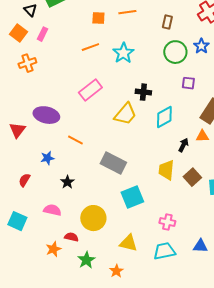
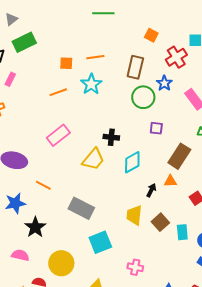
brown rectangle: (167, 22) -> (135, 67), size x1.6
blue star: (201, 46) -> (164, 83), moved
cyan star: (123, 53) -> (91, 84), moved
blue star: (47, 158) -> (15, 203), size x1.5
black star: (67, 182) -> (35, 227), size x1.5

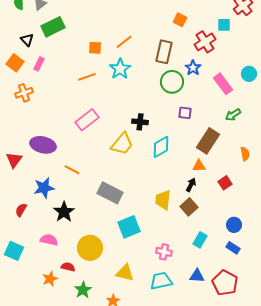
orange line: (95, 57) -> (124, 42), turned -30
black arrow: (151, 190) -> (191, 185), moved
cyan rectangle: (182, 232) -> (200, 240), moved, turned 35

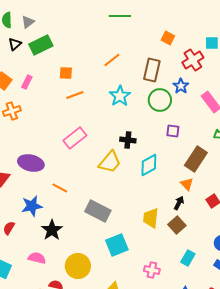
black triangle: (27, 40) -> (15, 44), moved, turned 32
orange square: (95, 48) -> (66, 73), moved
cyan star: (120, 69) -> (120, 96), moved
orange triangle: (199, 166) -> (187, 184), turned 48

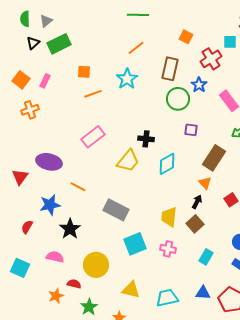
orange line: (112, 60) -> (136, 48), moved
cyan star: (120, 96) -> (127, 79), moved
pink cross: (152, 270) -> (168, 249), moved

